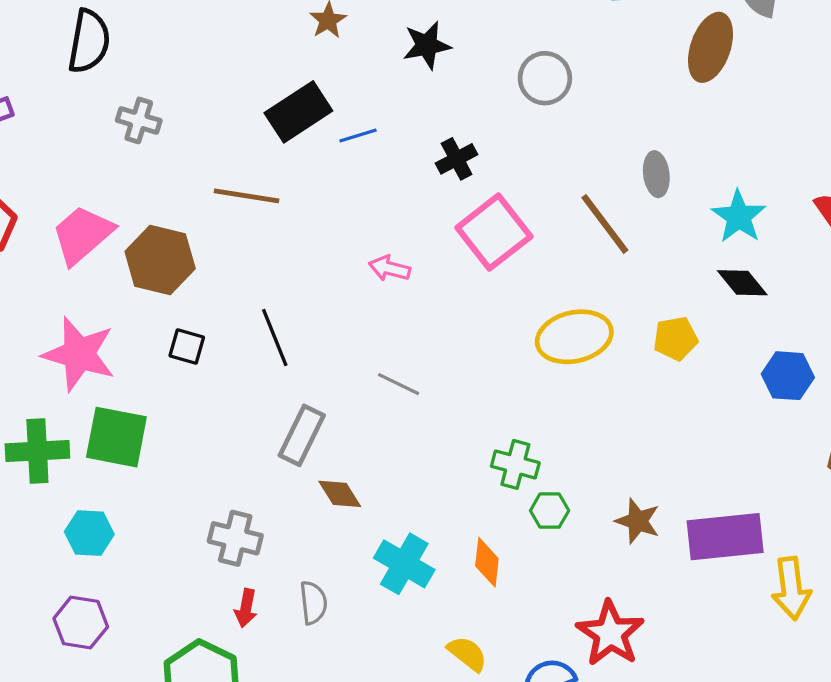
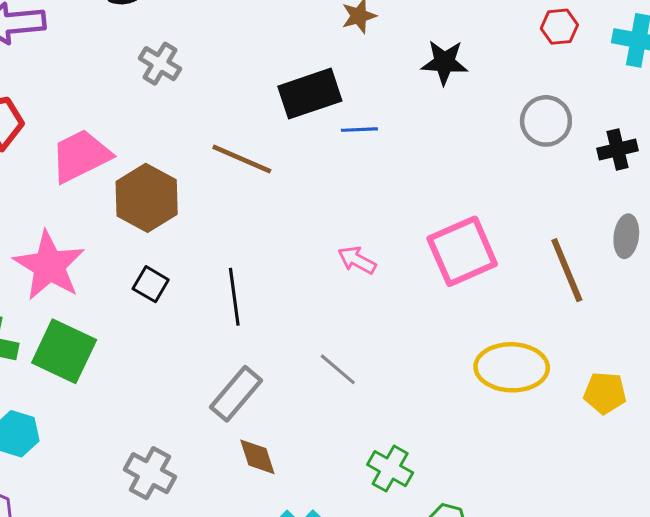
black cross: (457, 159) -> (618, 149), moved
green cross: (515, 464) -> (390, 469), moved

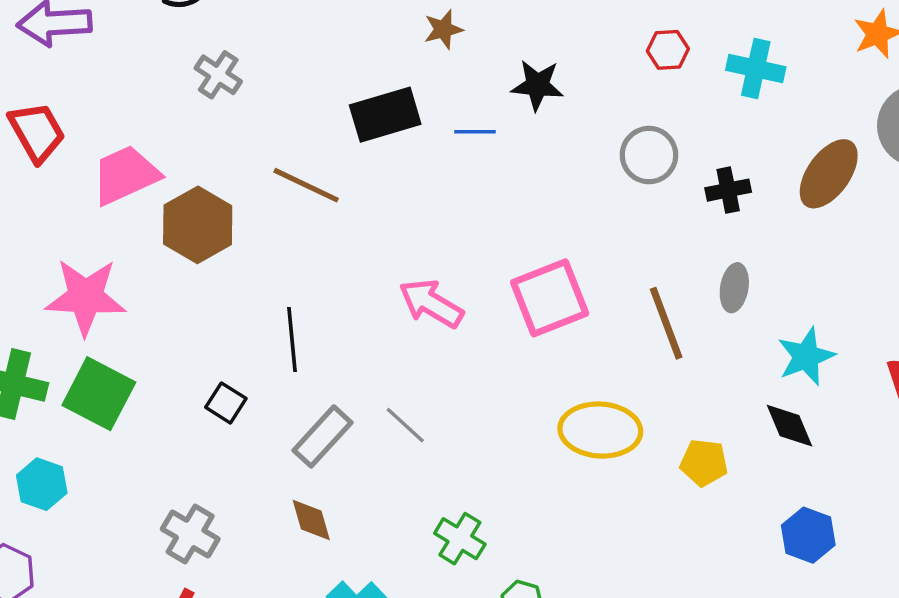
blue line: (359, 130) -> (475, 132), moved
pink arrow: (357, 260) -> (431, 303), size x1.5
pink star: (49, 266) -> (86, 297), turned -30
black square: (151, 284) -> (226, 403), moved
gray rectangle: (236, 394) -> (323, 436), moved

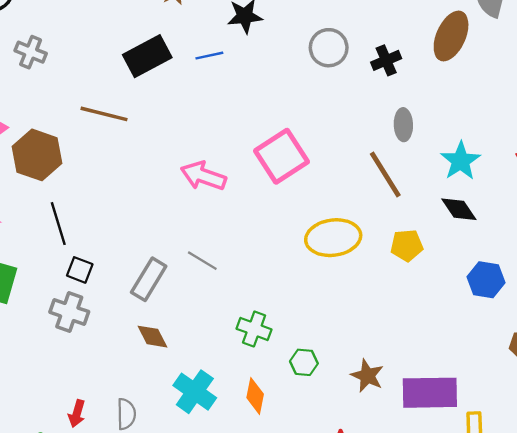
brown line: (666, 323) -> (385, 174), moved
black line: (292, 339) -> (58, 224), moved
gray cross: (190, 534) -> (69, 312), moved

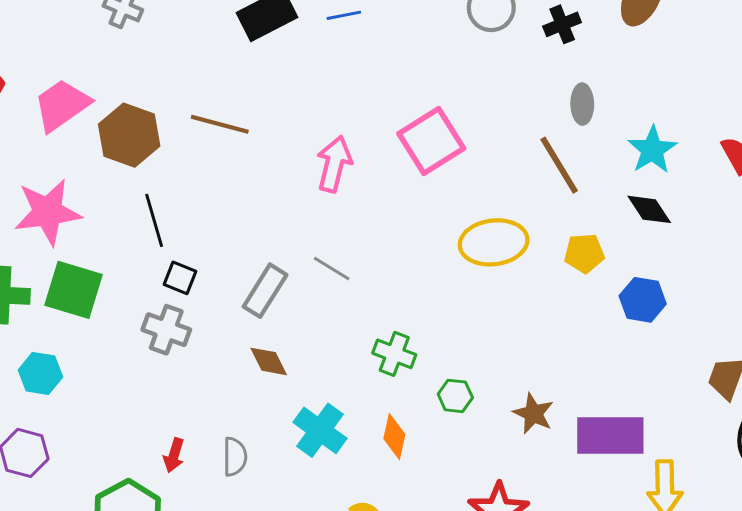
brown line: (104, 114) -> (220, 124), moved
pink arrow: (203, 176) -> (334, 164), turned 84
blue hexagon: (486, 280) -> (643, 300), moved

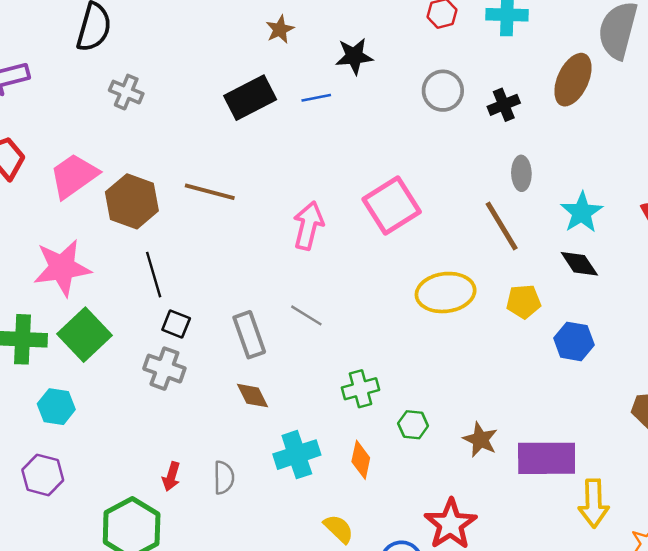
green square: (74, 290) -> (85, 335), turned 30
gray rectangle: (265, 291) -> (249, 335), turned -51
green cross: (394, 354) -> (360, 389), turned -36
cyan cross: (320, 430) -> (297, 455), turned 36

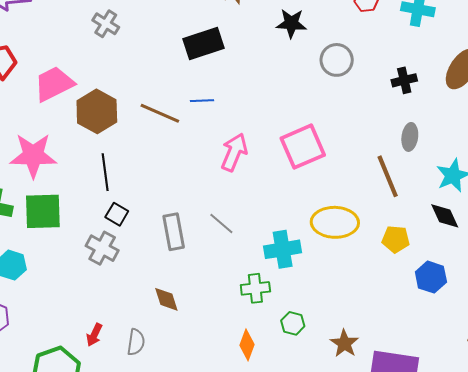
gray circle: (443, 91) -> (337, 60), moved
blue line: (316, 98) -> (202, 101), moved
green square: (85, 335) -> (43, 211), turned 33
brown diamond: (253, 396) -> (166, 299), moved
cyan cross: (297, 455) -> (283, 249), moved

